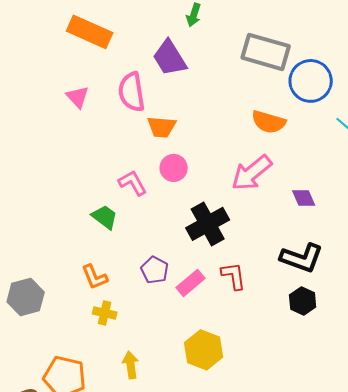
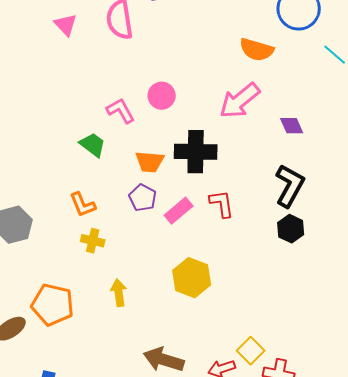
orange trapezoid: (162, 127) -> (150, 162), moved
black cross: (208, 224) -> (196, 152), turned 30
black L-shape: (302, 258) -> (290, 186), turned -81

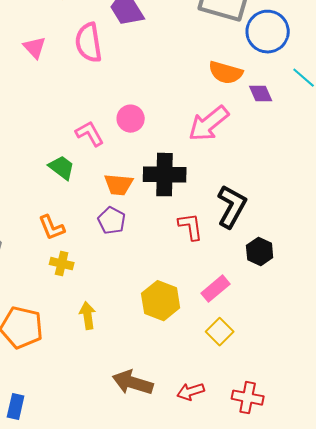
purple diamond: (292, 126) -> (261, 94), moved
black L-shape: (290, 186) -> (232, 207), moved
pink rectangle: (179, 211) -> (216, 289), moved
yellow square: (251, 351) -> (220, 332), moved

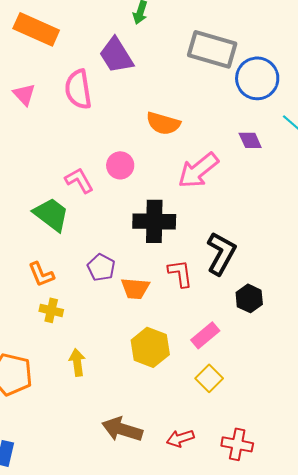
orange semicircle: (226, 73) -> (163, 123), moved
green trapezoid: (62, 168) -> (51, 214), size x1.4
orange trapezoid: (119, 185) -> (135, 288), moved

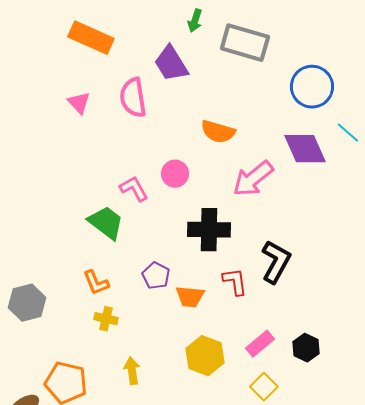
gray rectangle: (212, 49) -> (245, 43), moved
purple diamond: (250, 140) -> (305, 149), size x1.8
black hexagon: (249, 298) -> (306, 348), moved

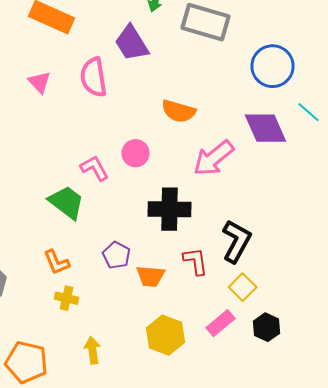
yellow square: (264, 387) -> (242, 287), moved

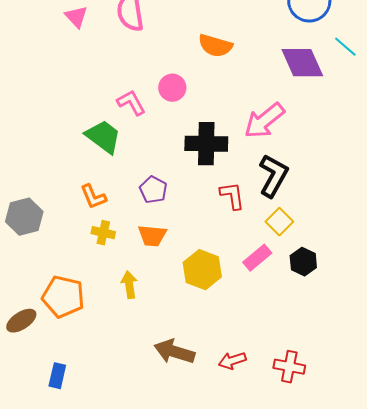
pink arrow: (214, 158) -> (264, 121), moved
orange trapezoid: (150, 276) -> (152, 236), moved

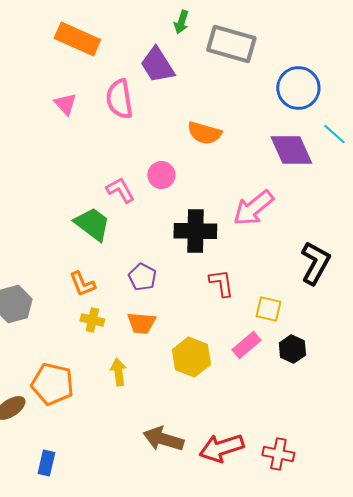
black L-shape: (273, 176) -> (315, 263), moved
yellow square: (279, 222) -> (268, 309), turned -32
red arrow: (232, 361) -> (221, 448), size x1.6

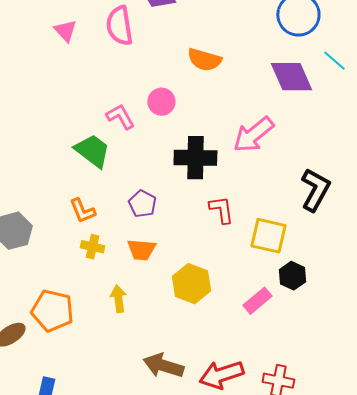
yellow square: (268, 309) -> (268, 236), size x1.4
pink rectangle: (246, 345) -> (257, 301), moved

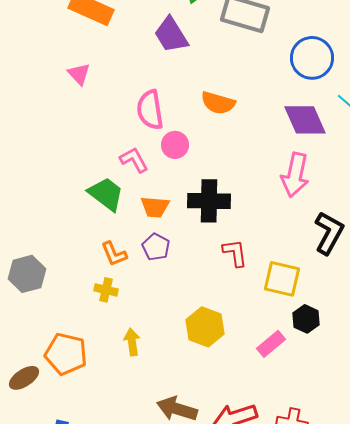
pink semicircle: (119, 26) -> (150, 110), moved
pink arrow: (253, 135) -> (295, 175), moved, turned -39
orange L-shape: (82, 211) -> (114, 254), moved
orange trapezoid: (141, 250) -> (155, 207), moved

